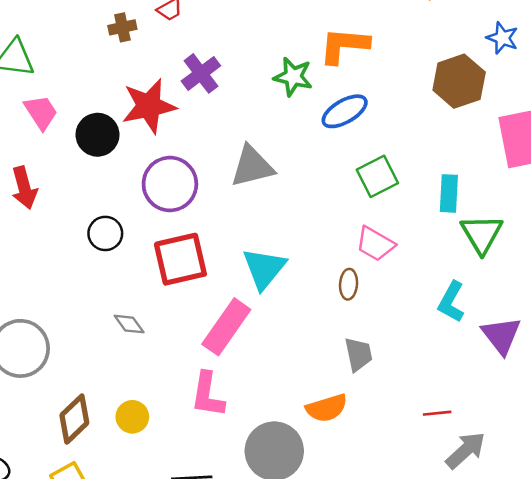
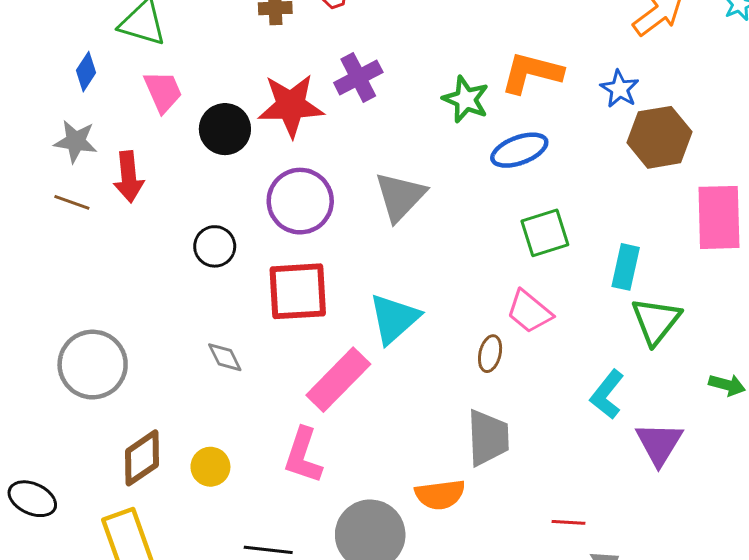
blue star: (502, 38) -> (620, 89), moved
gray triangle: (252, 166) -> (400, 196), turned -42
gray trapezoid: (358, 354) -> (488, 438), size x1.4

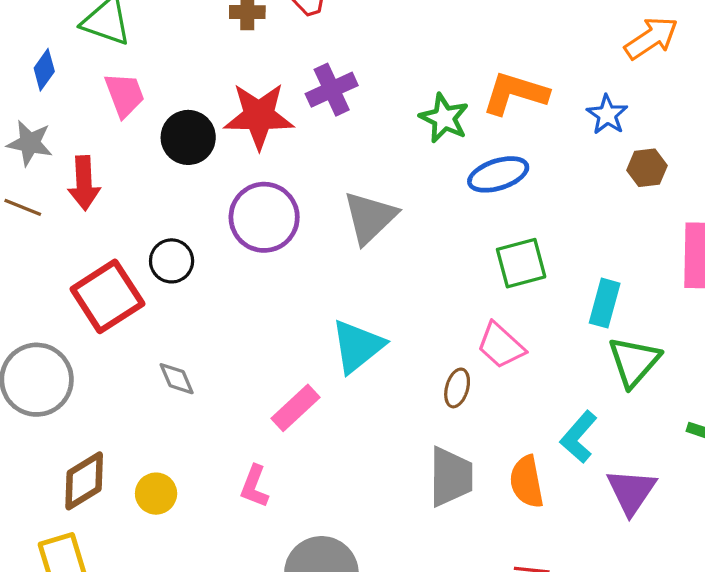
brown hexagon: (660, 137) -> (647, 168), size x0.6
red square: (298, 291) -> (107, 296), moved, turned -32
pink rectangle: (338, 380) -> (295, 408), size x0.7
pink L-shape: (303, 456) -> (254, 486), size x0.7
orange semicircle: (440, 495) -> (527, 482), moved, turned 84

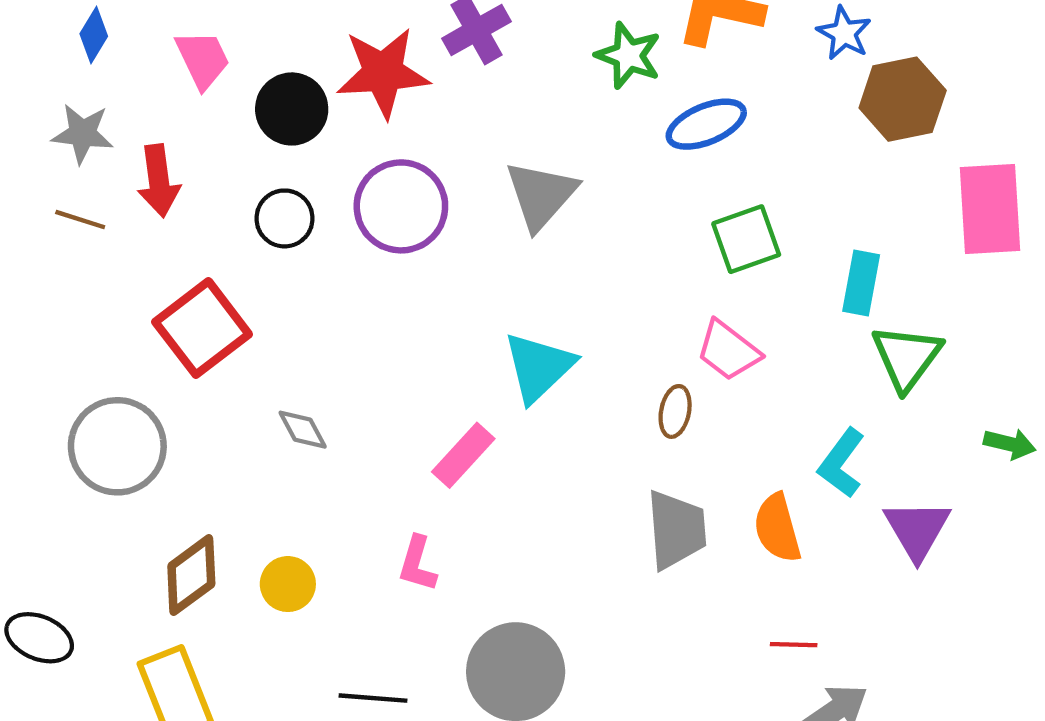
brown hexagon: (647, 168) -> (903, 99), size x1.6
black circle: (172, 261) -> (285, 218), moved

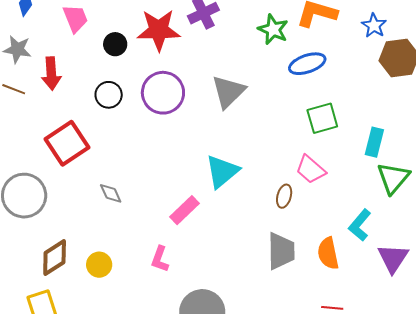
black circle: (292, 109) -> (115, 44), size x0.7

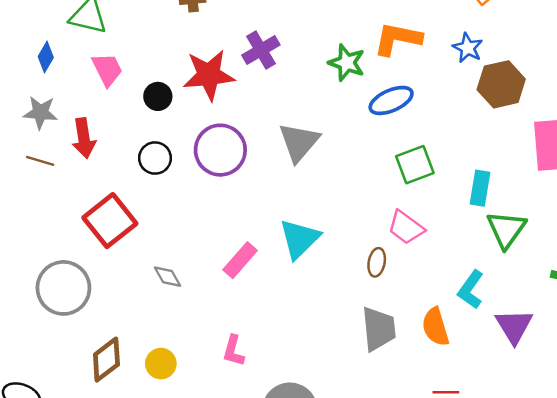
pink rectangle: (184, 210) -> (240, 260), moved

